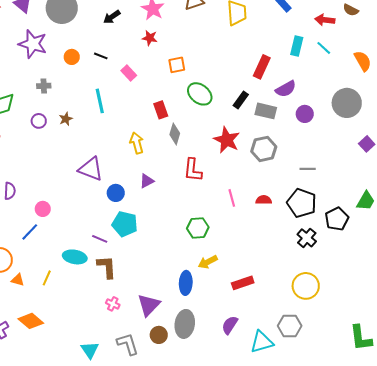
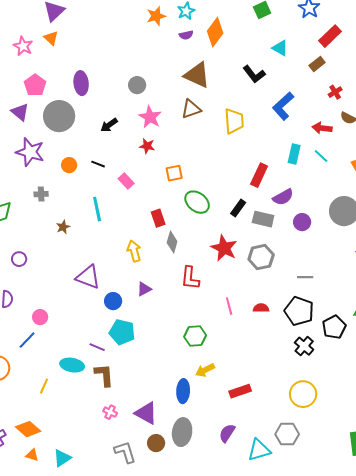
purple circle: (39, 121) -> (19, 259), moved
orange triangle: (18, 280) -> (32, 455), moved
purple triangle: (149, 305) -> (146, 413), turned -45
cyan triangle: (90, 350) -> (62, 458), moved, turned 30

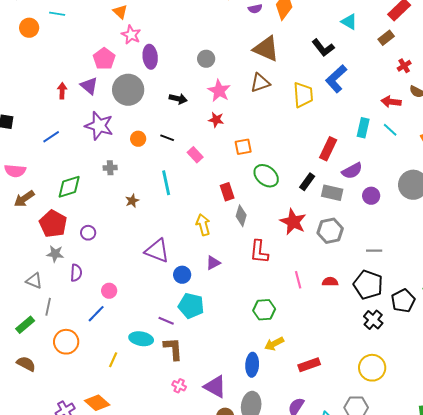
pink star: (23, 46) -> (131, 35), moved
blue L-shape: (283, 106) -> (336, 79), moved
black arrow: (109, 125) -> (178, 99), turned -132

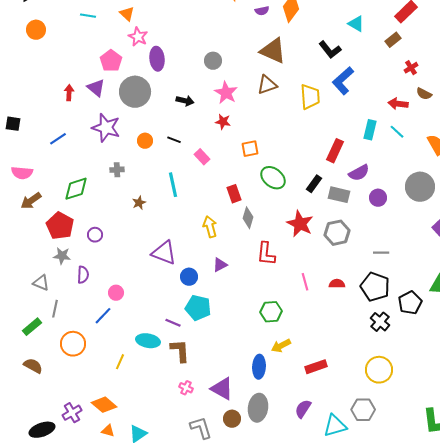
cyan line: (57, 14) -> (88, 16), moved

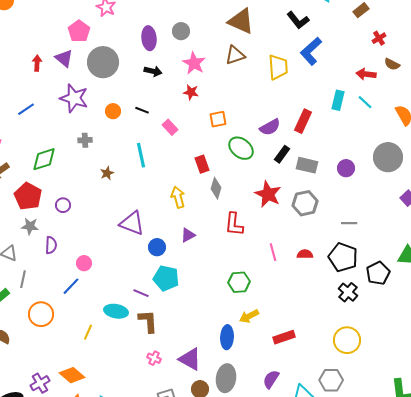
purple ellipse: (157, 59) -> (149, 38), moved
purple semicircle: (359, 173) -> (270, 127), moved

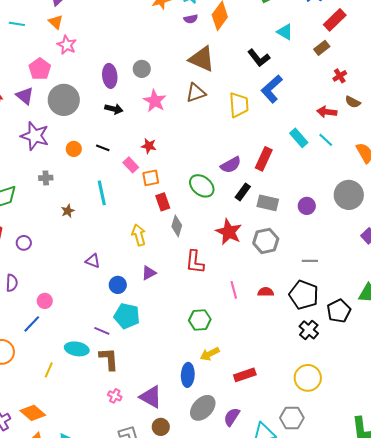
red star: (191, 92) -> (149, 146), moved
cyan rectangle: (338, 100) -> (299, 138), turned -54
orange square: (218, 119) -> (151, 178), moved
purple triangle: (132, 223) -> (93, 261), size x0.6
gray ellipse: (226, 378) -> (203, 408), moved, turned 36

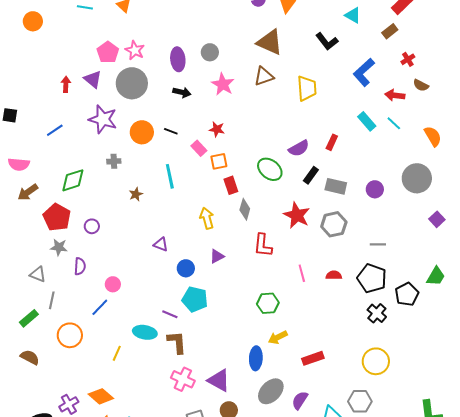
pink star: (67, 45) -> (135, 50), moved
blue L-shape: (272, 89) -> (364, 72), moved
orange circle: (74, 149) -> (142, 132), size x1.5
red rectangle: (264, 159) -> (332, 142), size x0.7
pink cross: (115, 396) -> (183, 379), size x1.6

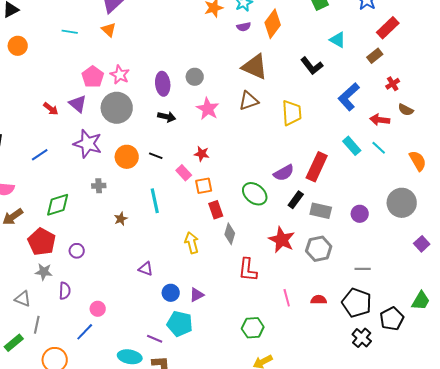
red arrow: (66, 84) -> (51, 109), turned 126
red rectangle: (332, 142) -> (317, 167), size x1.8
purple triangle: (217, 256) -> (197, 295), moved

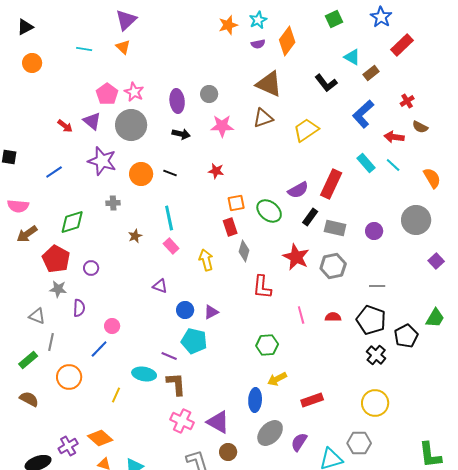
brown rectangle: (375, 56) -> (371, 73), moved
pink star: (208, 109) -> (222, 126), turned -30
yellow trapezoid: (292, 113) -> (306, 130), turned -120
pink rectangle: (184, 173) -> (171, 246), moved
orange square: (204, 186) -> (236, 203), moved

